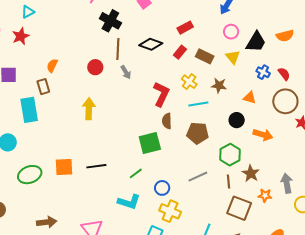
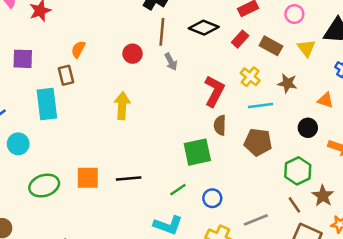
pink circle: (231, 32) -> (294, 14), moved
gray line: (198, 177) -> (256, 220), moved
brown line: (228, 182) -> (294, 205), turned -32
blue circle: (162, 188) -> (212, 198), moved

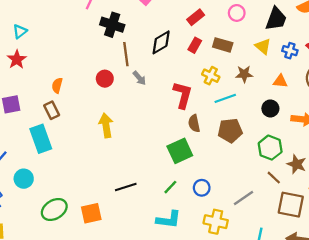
black diamond: (204, 28) -> (161, 42), turned -40
yellow triangle: (306, 48) -> (263, 46), moved
orange square: (88, 178) -> (91, 213), moved

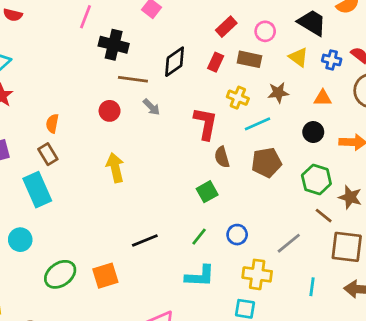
pink circle: (237, 13) -> (265, 31), moved
red rectangle: (196, 17) -> (226, 27), moved
black trapezoid: (276, 19) -> (312, 23), turned -75
brown line: (126, 54) -> (133, 79), turned -70
green square: (180, 151) -> (207, 192), size x0.7

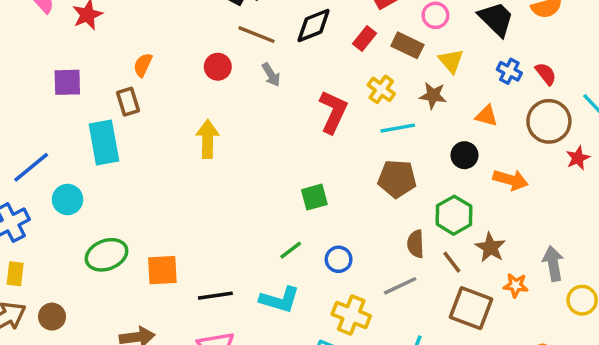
yellow triangle: (298, 57) -> (451, 61), moved
brown semicircle: (222, 157) -> (416, 244), moved
black line: (145, 241) -> (215, 296), moved

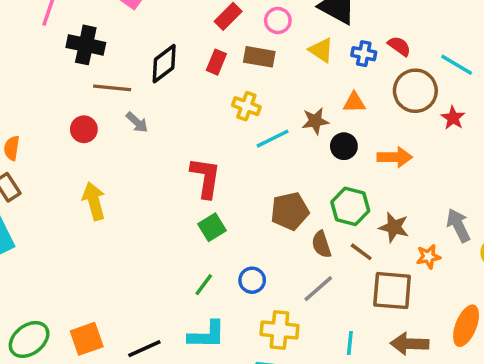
yellow triangle: (451, 61) -> (321, 50), moved
brown star: (433, 96) -> (315, 121), moved
red L-shape: (333, 112) -> (206, 178), moved
brown pentagon: (397, 179) -> (290, 211), moved

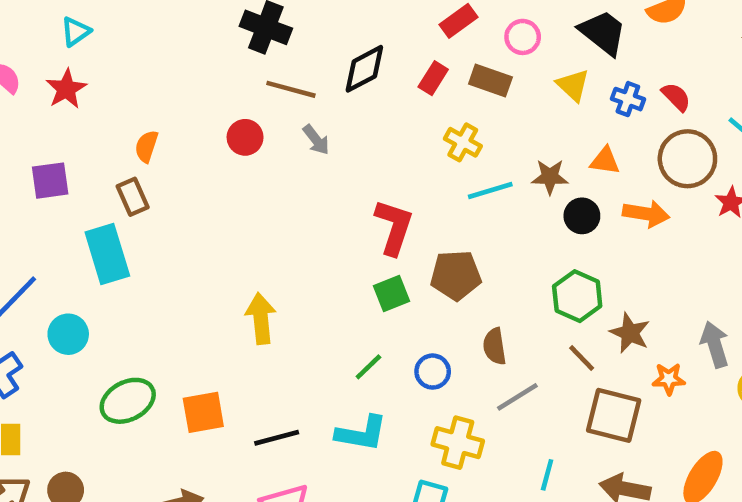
orange arrow: (395, 157) -> (646, 214), moved
yellow arrow: (94, 201) -> (261, 318), moved
brown pentagon: (290, 211) -> (456, 275), moved
brown semicircle: (321, 244) -> (495, 346), moved

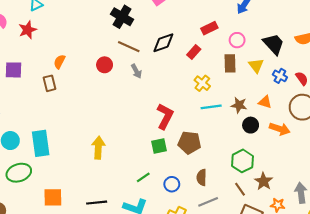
brown rectangle: (490, 80) -> (230, 63), moved, turned 60
cyan rectangle: (107, 254) -> (41, 143), moved
green ellipse: (128, 401) -> (19, 173), moved
orange square: (203, 412) -> (53, 197), moved

